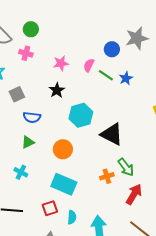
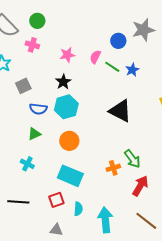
cyan hexagon: (81, 115) -> (66, 107), moved
black triangle: (112, 134) -> (120, 111), moved

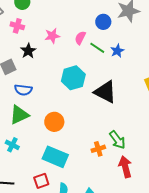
black star: (63, 82) -> (28, 51), moved
cyan hexagon: (66, 107) -> (73, 78), moved
green triangle: (34, 134) -> (19, 115), size x1.5
red arrow: (140, 186) -> (125, 167), turned -45

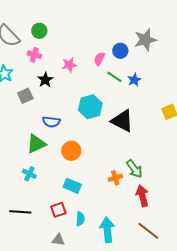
pink semicircle: (80, 38) -> (99, 59), moved
blue semicircle: (23, 90) -> (51, 122), moved
cyan rectangle: (55, 157) -> (72, 186), size x0.7

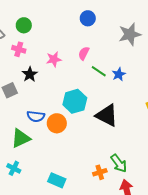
blue circle: (120, 51) -> (88, 18), moved
orange circle: (71, 151) -> (57, 123), moved

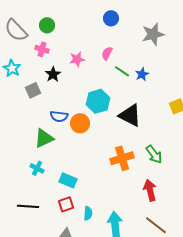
green arrow: (119, 163) -> (154, 154), moved
orange cross: (100, 172) -> (122, 158), moved, size x1.6
cyan rectangle: (57, 180) -> (68, 180), moved

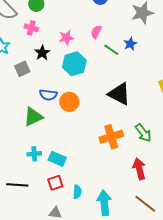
blue star: (142, 74) -> (130, 44), moved
cyan hexagon: (98, 101) -> (74, 64), moved
cyan cross: (37, 168) -> (34, 154), moved, turned -32

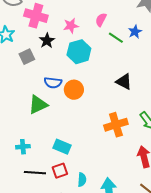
pink cross: (31, 28) -> (36, 16), size x1.6
black triangle: (119, 94) -> (124, 82), size x0.7
cyan cross: (34, 154) -> (23, 147), moved
black line: (17, 185) -> (35, 173), moved

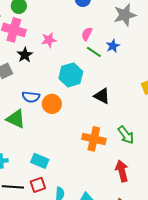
pink semicircle: (101, 20) -> (87, 34), moved
cyan hexagon: (79, 52) -> (71, 75), moved
green triangle: (38, 105) -> (16, 119), turned 50
orange cross: (116, 125) -> (94, 139), turned 30

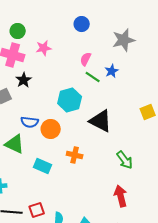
pink star: (49, 40) -> (44, 48), moved
black triangle: (102, 96) -> (101, 121), size x1.4
orange cross: (94, 139) -> (75, 155), moved, size x0.7
cyan rectangle: (40, 161) -> (43, 166), moved

